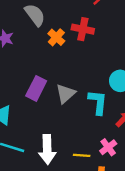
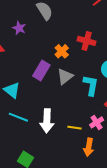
red cross: (83, 29) -> (87, 41), moved
orange cross: (56, 37) -> (62, 51), moved

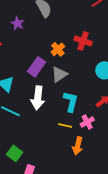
cyan L-shape: (91, 85) -> (71, 102), moved
white arrow: (47, 121) -> (38, 98), moved

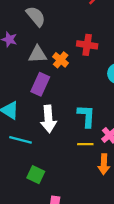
gray triangle: (59, 74) -> (38, 54), moved, turned 42
green square: (14, 153) -> (36, 175), moved

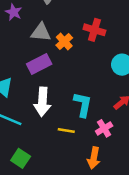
purple rectangle: (40, 84) -> (39, 64), turned 30
yellow line: (85, 144) -> (66, 131), moved

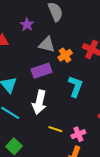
cyan L-shape: (83, 105) -> (75, 86), moved
pink cross: (104, 128) -> (78, 134), moved

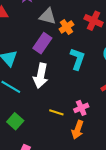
purple rectangle: (41, 71) -> (42, 43), turned -36
yellow line: (55, 129) -> (56, 112), moved

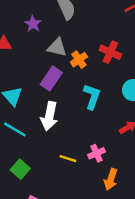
orange arrow: (78, 130) -> (111, 179), moved

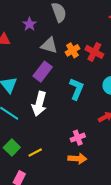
orange cross: (79, 60) -> (72, 50), moved
yellow line: (68, 159) -> (35, 152), moved, turned -48
orange arrow: (111, 179) -> (77, 159), moved, turned -108

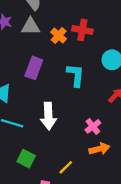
gray triangle: (49, 45) -> (31, 26), moved
white arrow: (39, 104) -> (48, 116), moved
yellow line: (35, 152) -> (66, 167), moved

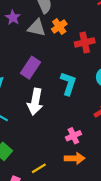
red cross: (82, 30) -> (85, 42), turned -36
orange cross: (59, 35) -> (59, 27), moved
white arrow: (48, 116) -> (35, 102), moved

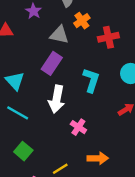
gray triangle: (37, 28) -> (59, 35), moved
pink cross: (73, 136) -> (78, 127), moved, turned -32

